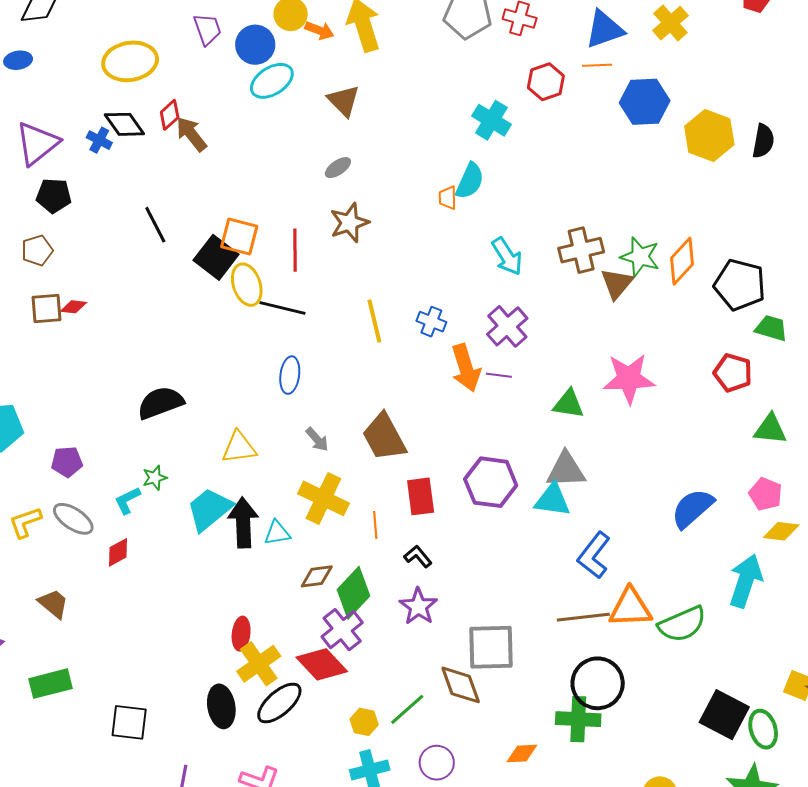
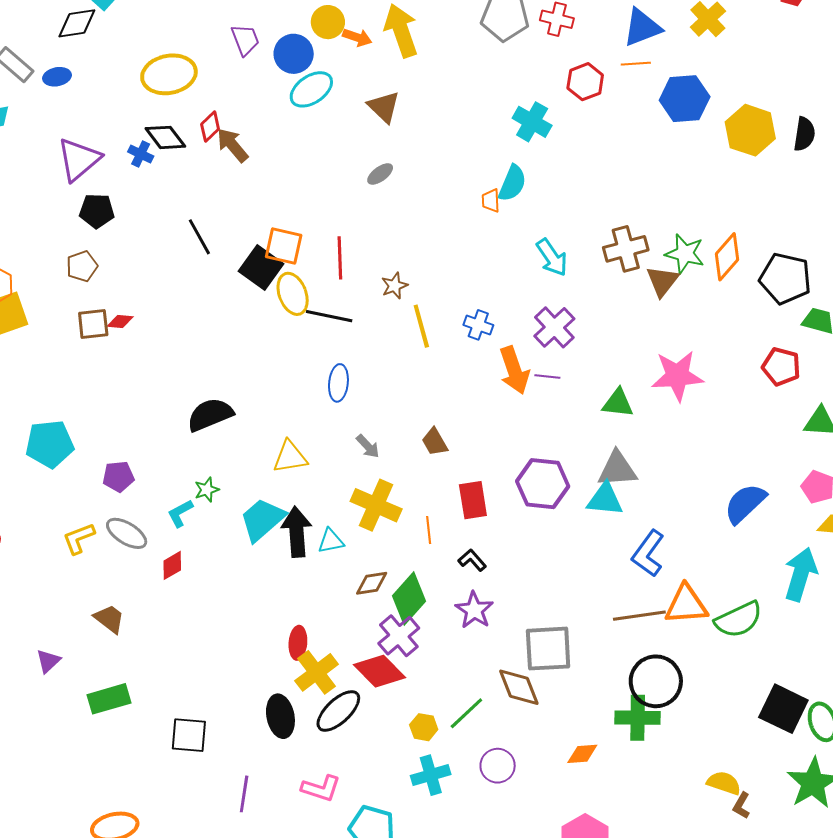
brown star: (349, 223) -> (394, 286), moved, size x0.7
brown trapezoid: (384, 437) -> (435, 442), size x0.6

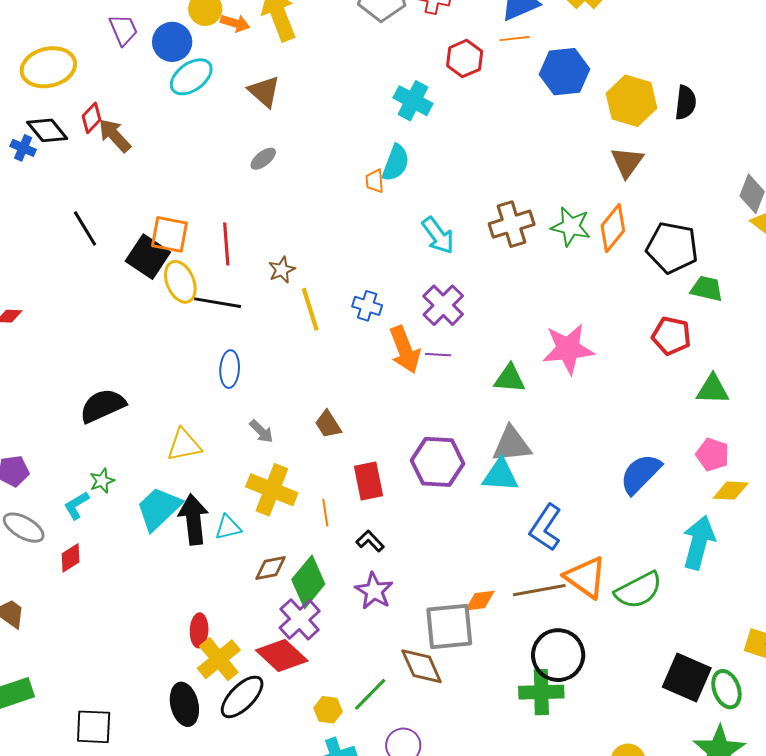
brown triangle: (662, 281) -> (627, 162), moved
orange triangle: (686, 605) -> (586, 577), turned 42
orange diamond: (582, 754) -> (480, 601), moved

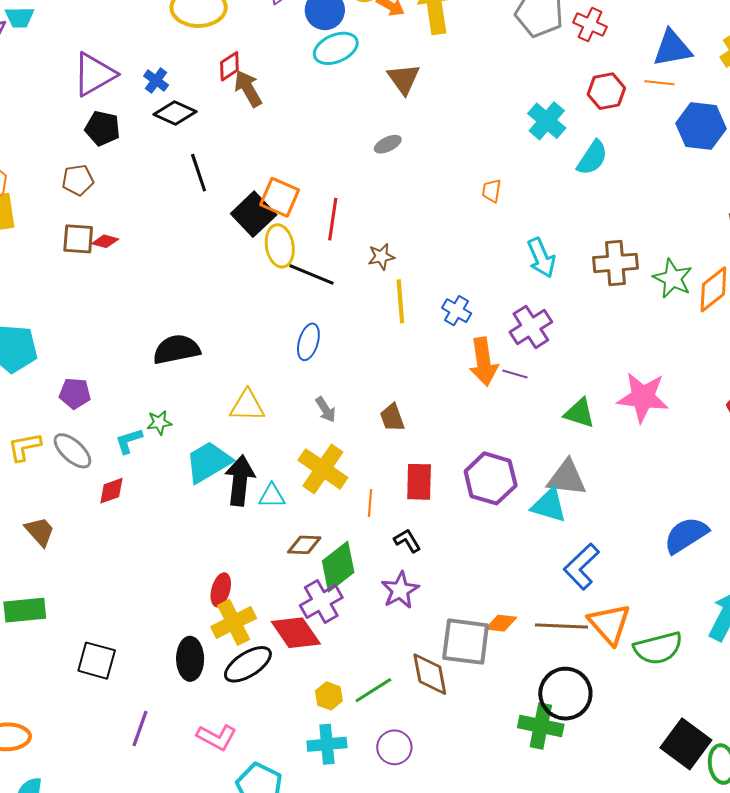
black diamond: (47, 130) -> (175, 113), moved, turned -39
cyan semicircle: (396, 163) -> (592, 158), moved

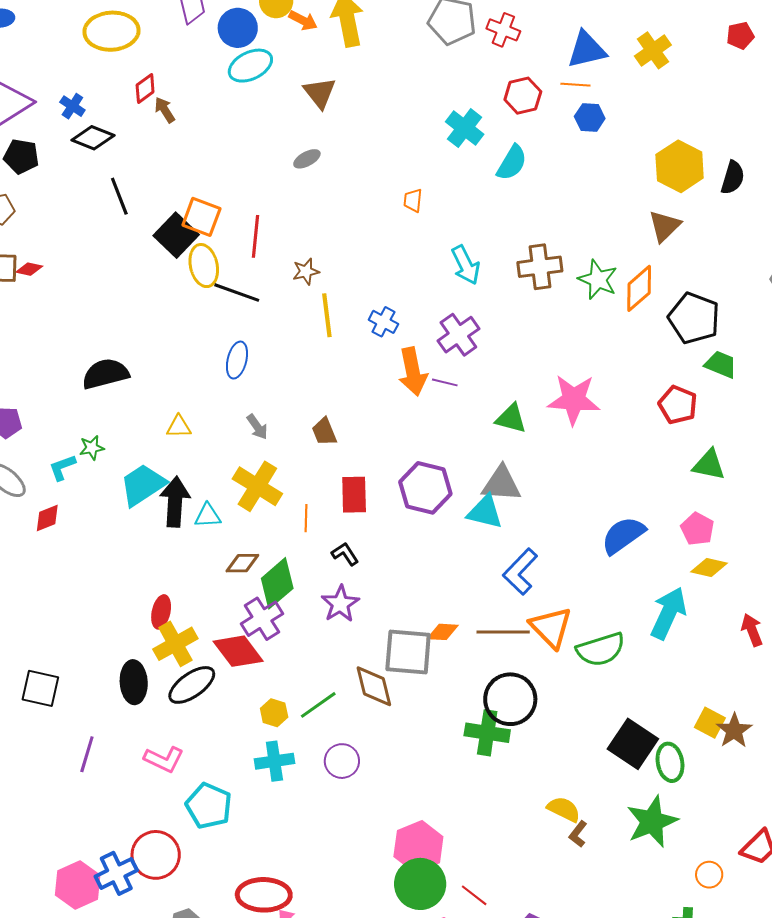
brown arrow: (248, 89) -> (165, 110), size x0.7
blue hexagon: (701, 126) -> (590, 118), moved, size x0.6
yellow triangle: (247, 406) -> (179, 427), size x0.7

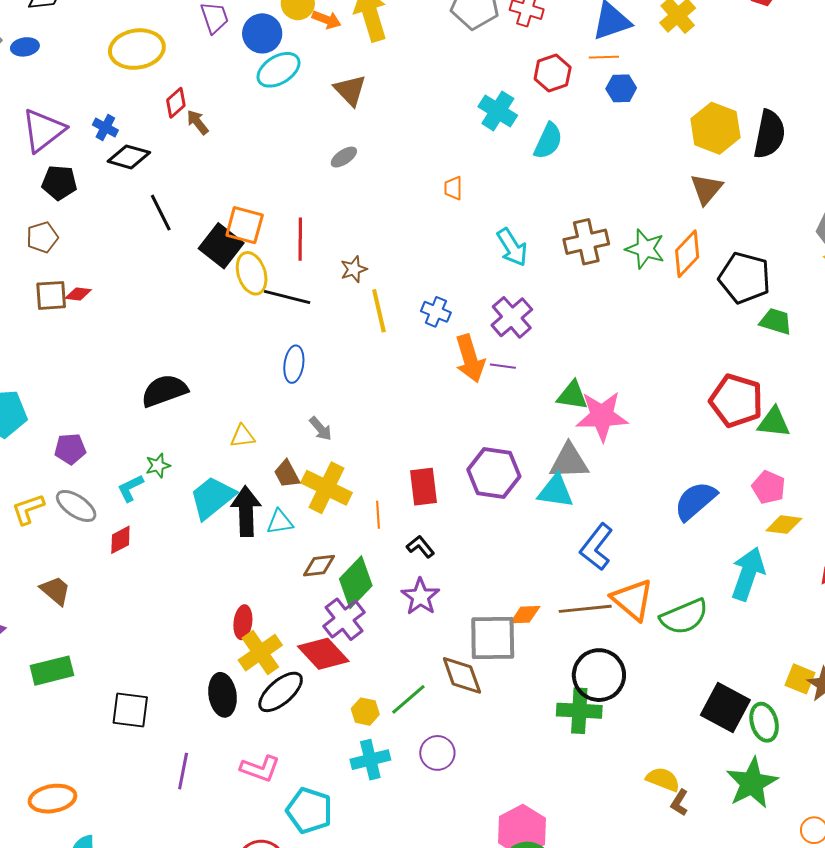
black semicircle: (733, 178) -> (769, 134), size x1.4
pink star: (574, 400) -> (602, 416), moved
red pentagon: (678, 405) -> (736, 401), moved, size x1.4
brown trapezoid: (324, 432) -> (287, 474), moved

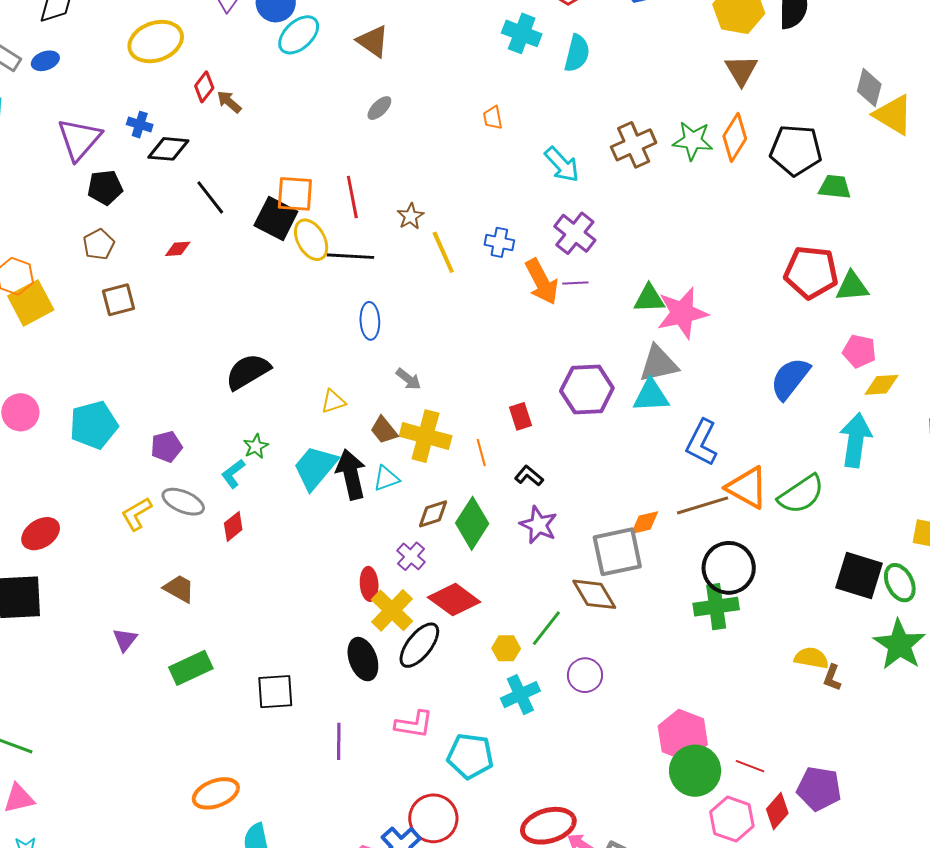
red diamond: (78, 294) -> (178, 249), moved
red rectangle: (424, 487) -> (521, 416), size x0.7
purple cross: (344, 619) -> (411, 556), moved, size x0.7

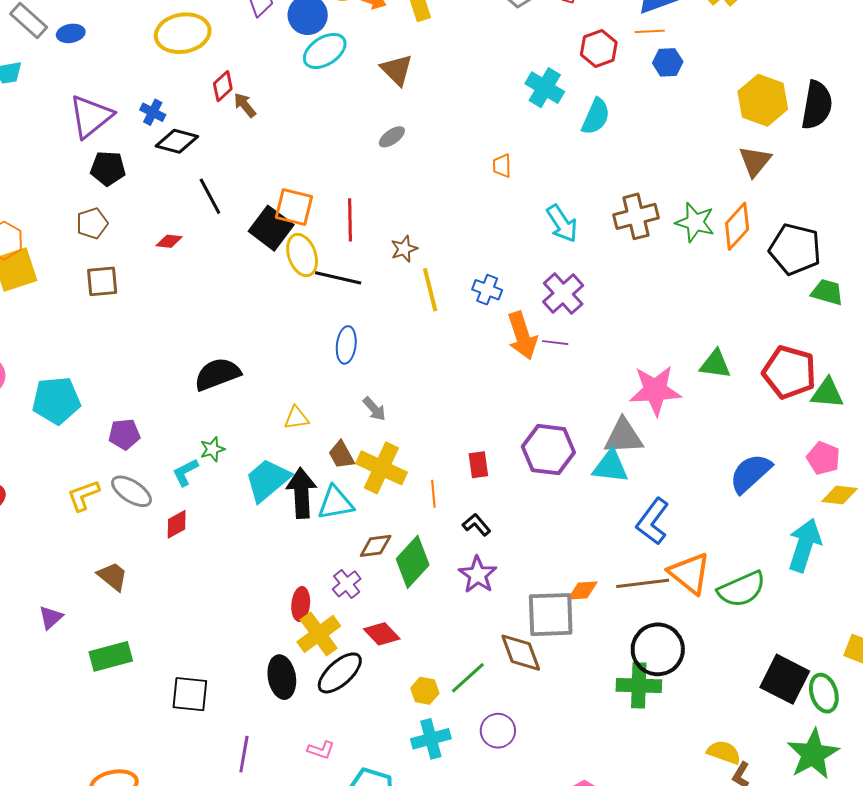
green triangle: (649, 299) -> (715, 364), moved
cyan triangle: (386, 478) -> (336, 503), size x1.4
red diamond: (454, 600) -> (382, 634), size x0.7
pink L-shape: (414, 724) -> (321, 750), size x0.7

